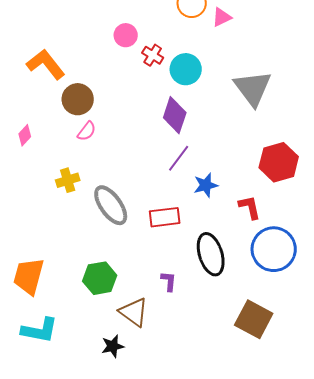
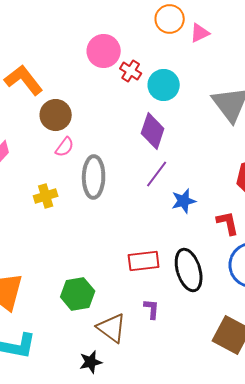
pink circle: (126, 35) -> (104, 51), size x1.4
gray ellipse: (111, 205) -> (94, 177), moved, turned 36
red rectangle: (165, 217) -> (144, 261), moved
purple L-shape: (169, 281) -> (152, 309), moved

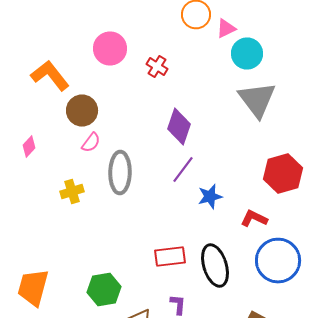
pink circle: (104, 51) -> (110, 48), moved
cyan circle: (164, 85) -> (247, 54), moved
red L-shape: (228, 223) -> (254, 218), turned -52

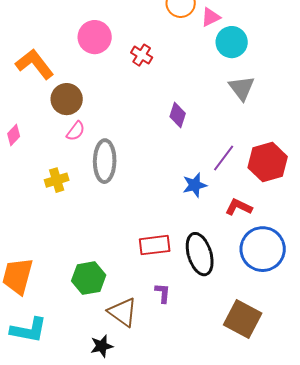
gray triangle: (257, 100) -> (242, 88), size x0.7
purple diamond: (179, 126) -> (178, 115), moved, size x0.7
purple line: (183, 170) -> (224, 158), moved

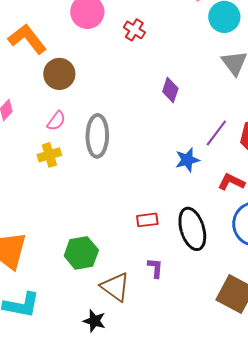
pink semicircle: (76, 131) -> (56, 121), moved
red rectangle: (155, 245) -> (147, 220), size x0.7
black star: (102, 346) -> (94, 321), turned 30

